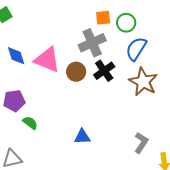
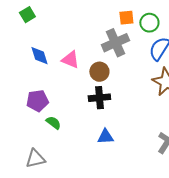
pink triangle: (47, 60) -> (70, 60), size x0.7
black cross: (104, 71) -> (99, 98), moved, turned 30

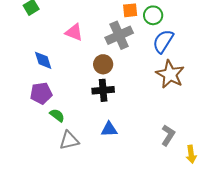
blue diamond: (39, 56) -> (43, 60), moved
pink triangle: (70, 60) -> (74, 32), moved
gray triangle: (35, 159) -> (69, 140), moved

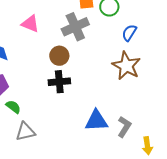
blue semicircle: (163, 41) -> (129, 33), moved, size x0.7
blue triangle: (109, 129) -> (96, 121), moved, size x1.4

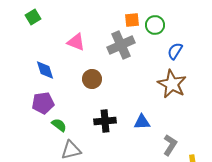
brown circle: (59, 56) -> (92, 79), moved
black cross: (59, 82) -> (105, 121), moved
blue triangle: (96, 121) -> (142, 122), moved, size x0.7

